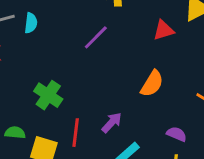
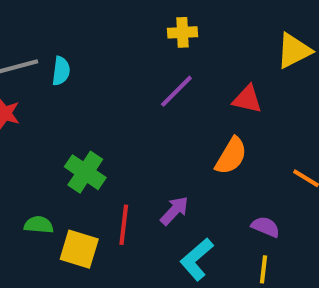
red triangle: (164, 30) -> (247, 99), moved, turned 30
purple line: (96, 37) -> (176, 91), moved

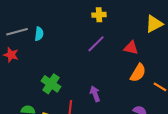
orange semicircle: (231, 156) -> (138, 73), moved
purple arrow: (174, 211) -> (95, 94), moved, turned -63

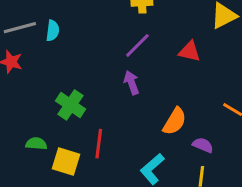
orange semicircle: (138, 73) -> (175, 121), moved
purple arrow: (95, 94) -> (131, 83), moved

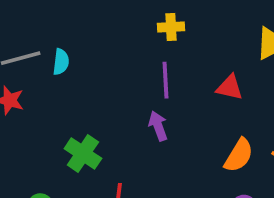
purple line: (137, 45) -> (165, 80), turned -48
orange semicircle: (175, 121) -> (239, 155), moved

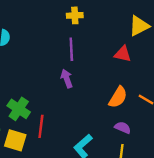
red triangle: (230, 87) -> (123, 54), moved
green cross: (83, 154) -> (19, 109), moved

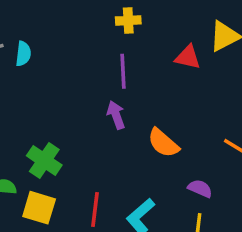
red triangle: (123, 54) -> (188, 57), moved
orange semicircle: (118, 97) -> (163, 143), moved, turned 100
red line: (41, 126) -> (95, 209), moved

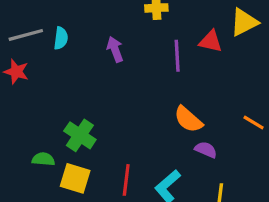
purple line: (123, 71) -> (177, 56), moved
purple arrow: (116, 115) -> (115, 49), moved
purple semicircle: (200, 188) -> (206, 150), moved

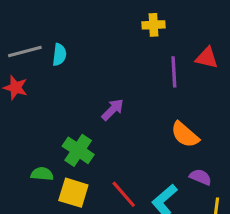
purple arrow: (115, 49) -> (113, 110), moved, turned 65
purple semicircle: (206, 150) -> (201, 177), moved
red line: (126, 180) -> (124, 194), turned -48

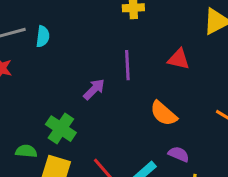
red triangle: (207, 58) -> (179, 59), moved
purple line: (174, 72) -> (127, 65), moved

